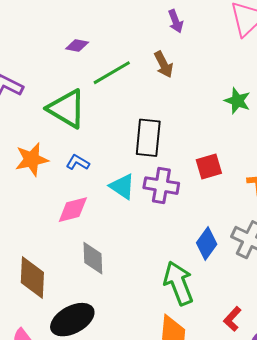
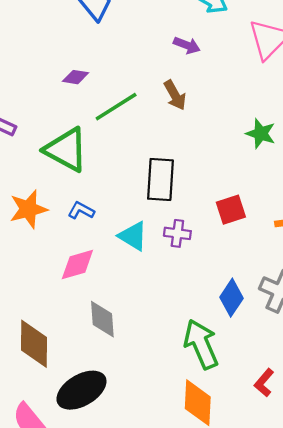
purple arrow: (176, 21) -> (187, 45), turned -45
purple cross: (161, 186) -> (177, 233), size x0.7

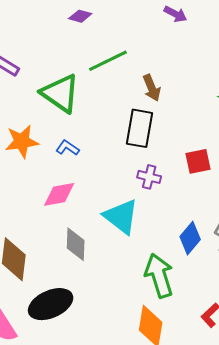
purple diamond: (75, 77) -> (80, 16), moved
brown arrow: (175, 95) -> (152, 88), moved
cyan triangle: (133, 236) -> (121, 217), moved, size x1.4

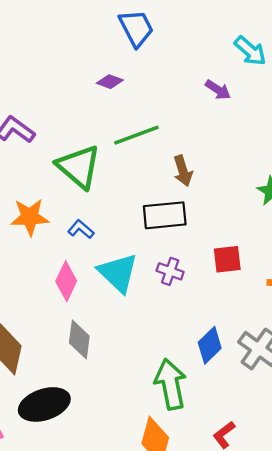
black rectangle: (140, 128) -> (165, 215), turned 69
pink diamond: (59, 194) -> (66, 281), turned -60
cyan triangle: (121, 217) -> (118, 273), moved

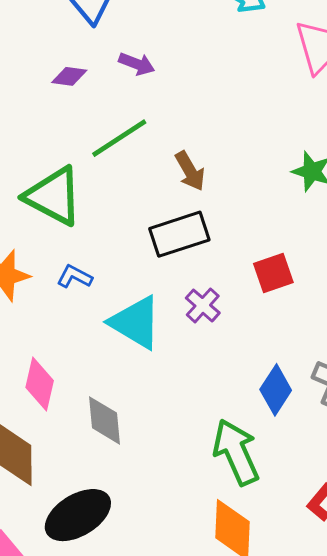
purple arrow: (218, 90) -> (137, 64), moved
purple cross: (170, 271) -> (203, 305), turned 35
pink diamond: (66, 281) -> (40, 384), moved

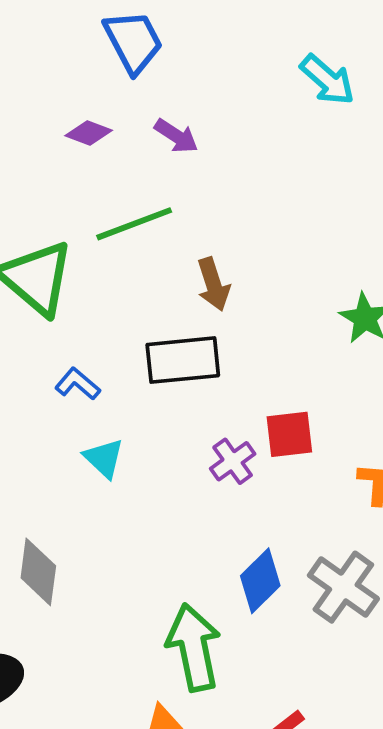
blue L-shape: (74, 277) -> (78, 384), moved
purple cross: (203, 305) -> (233, 461), moved
cyan triangle: (136, 322) -> (104, 458), size x0.6

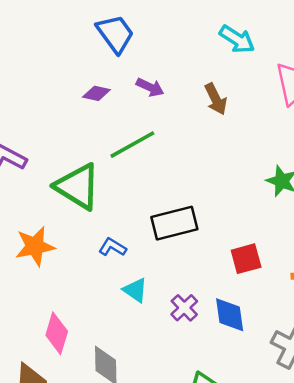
brown arrow: (213, 284) -> (216, 99), moved
purple cross: (233, 461) -> (184, 308), moved
blue diamond: (260, 581) -> (230, 315), moved, turned -45

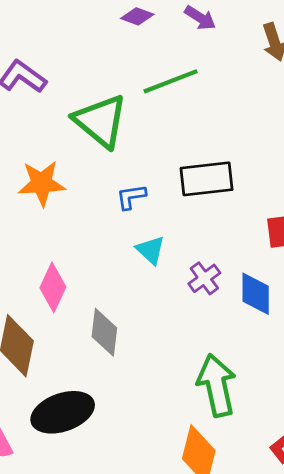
blue L-shape: (112, 247) -> (131, 197), turned -48

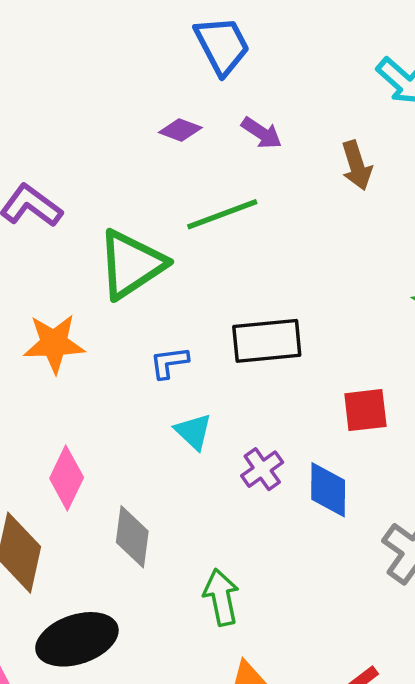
green triangle: (101, 121) -> (131, 264), turned 46
green arrow: (217, 385) -> (221, 597), moved, size x0.7

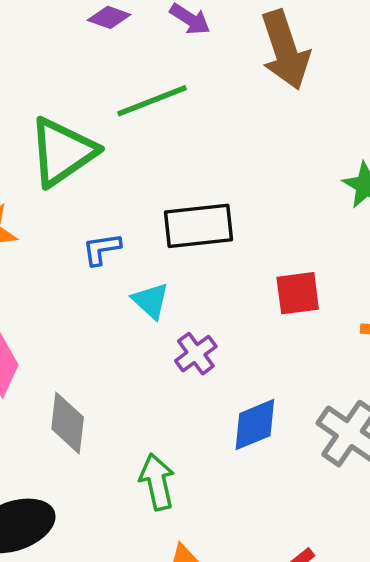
brown arrow: (357, 165) -> (285, 50), size x1.6
cyan triangle: (193, 432) -> (151, 301), moved
blue diamond: (328, 490) -> (255, 425), moved, turned 68

